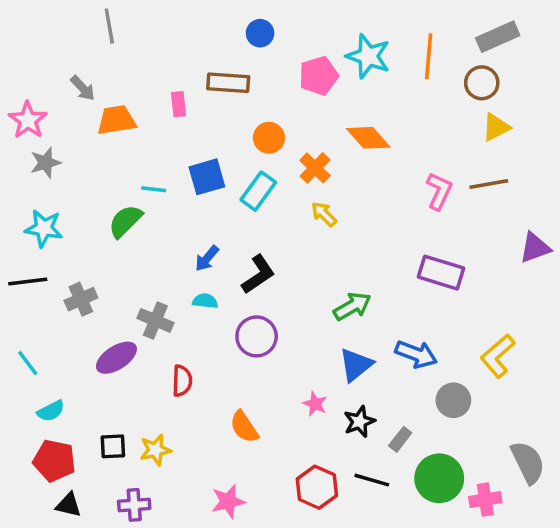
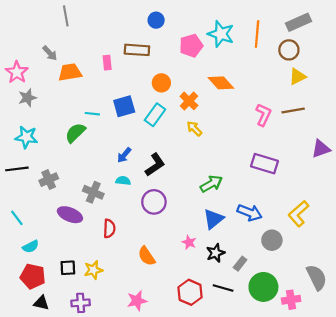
purple ellipse: (116, 358) -> (70, 215), turned 55

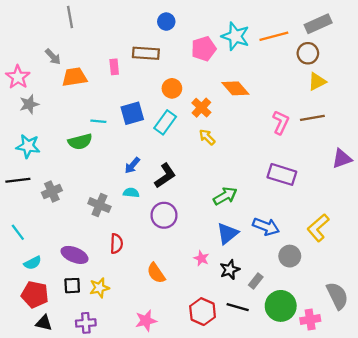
orange line: (257, 34) -> (274, 36), turned 70
green semicircle: (75, 133) -> (80, 142), turned -150
purple ellipse: (70, 215) -> (74, 255), moved

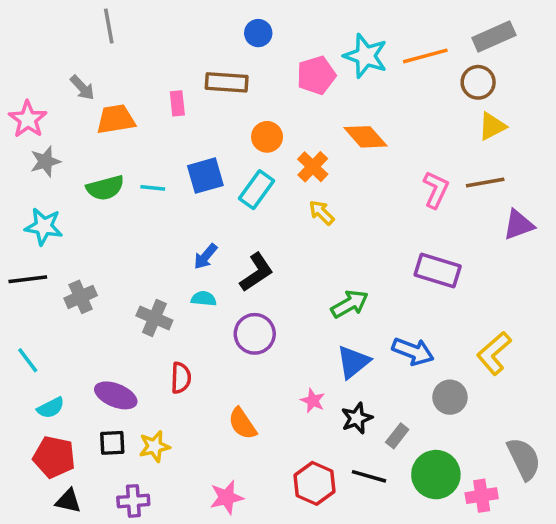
green semicircle: (80, 142) -> (105, 188), moved
purple triangle: (342, 159) -> (519, 225), moved

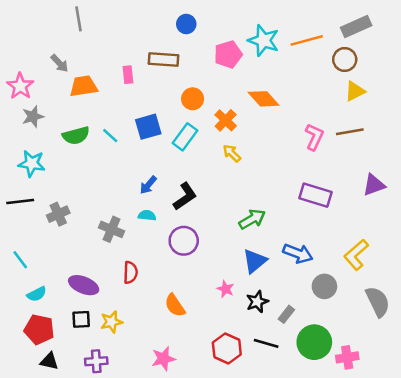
cyan line: (153, 188) -> (110, 136), turned 36
purple triangle: (519, 225) -> (374, 185), moved
gray semicircle: (524, 459) -> (378, 302), moved

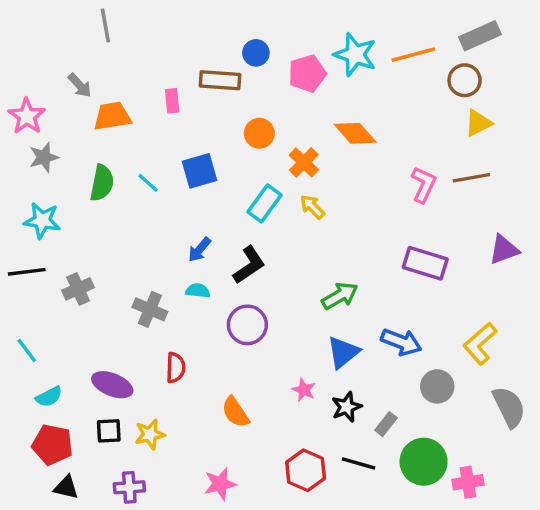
blue circle: (186, 24) -> (256, 53), moved
green semicircle: (76, 136) -> (102, 183), turned -64
cyan rectangle: (185, 137) -> (264, 203), moved

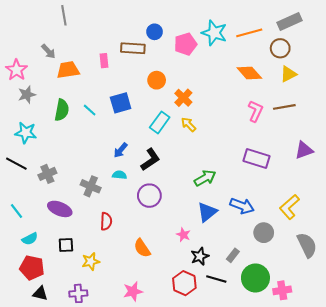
orange diamond: (355, 133) -> (249, 73), moved
black line: (27, 272) -> (16, 164), turned 35
purple ellipse: (112, 385) -> (60, 209), moved
black star: (347, 407) -> (200, 256), moved
black square: (109, 431) -> (66, 245), moved

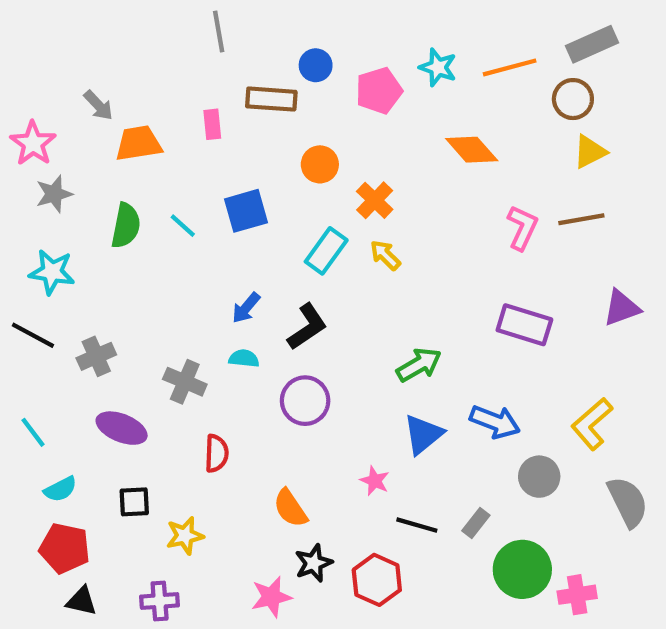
gray line: (64, 15) -> (219, 32), moved
cyan star: (214, 33) -> (438, 67), size x0.7
orange diamond: (249, 73) -> (472, 150), moved
black star: (200, 256) -> (314, 563), moved
black line: (216, 279) -> (417, 525), moved

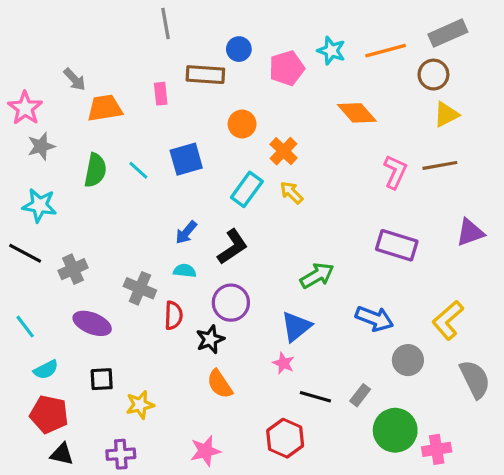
blue triangle: (423, 434) -> (296, 327), moved
red semicircle: (216, 453) -> (173, 315), moved
black star: (314, 563) -> (210, 339), moved

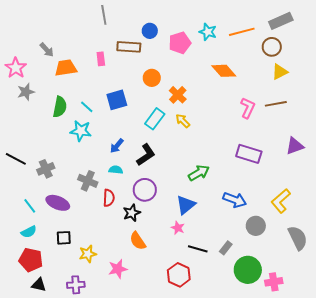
cyan star: (39, 205) -> (81, 131), moved
cyan line: (25, 327) -> (30, 206), moved
pink star: (205, 451) -> (118, 269), moved

